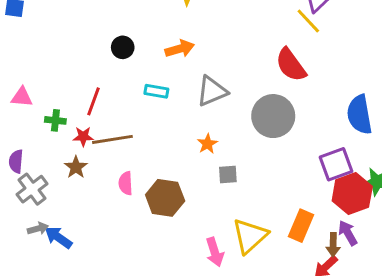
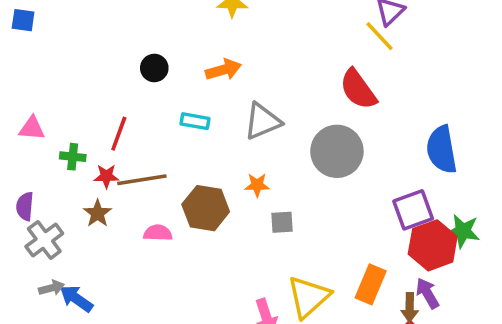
orange star: (207, 144) -> (257, 185), turned 30
pink semicircle: (126, 183) -> (158, 233), turned 95
brown hexagon: (165, 198) -> (206, 208), moved

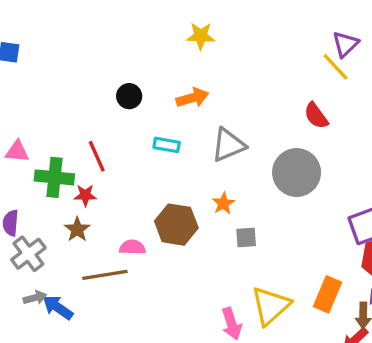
red semicircle: (358, 89) -> (316, 116), size x0.7
red line: (119, 134) -> (97, 156), turned -44
green cross: (73, 157) -> (54, 177), size x1.6
brown line: (142, 180) -> (105, 275), moved
orange star: (257, 185) -> (223, 203), turned -30

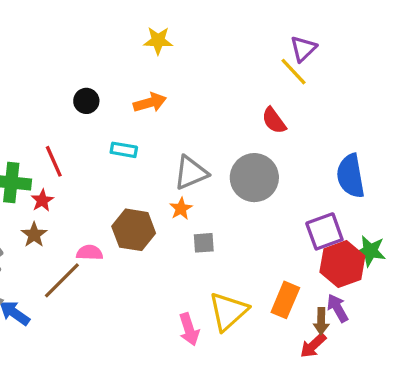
gray triangle: (228, 145) -> (191, 173), moved
red star: (85, 195) -> (42, 200), turned -30
brown line: (105, 275) -> (62, 280), turned -36

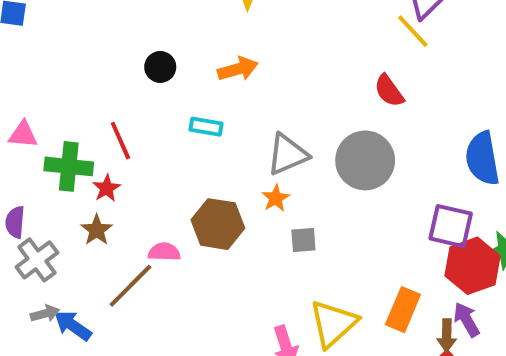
purple square: (324, 231) -> (451, 226), turned 33

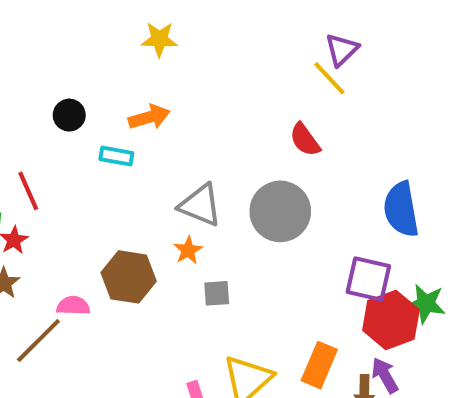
cyan rectangle: (206, 127) -> (116, 156), moved
gray triangle: (288, 154) -> (200, 205), turned 45

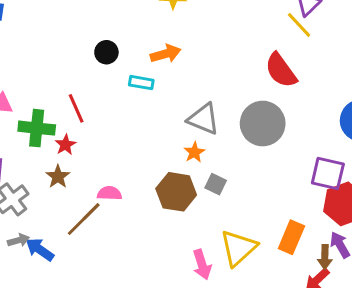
red semicircle: (305, 140) -> (281, 70), size x1.4
brown hexagon: (129, 277) -> (176, 192), moved
gray square: (217, 293) -> (216, 184), turned 30

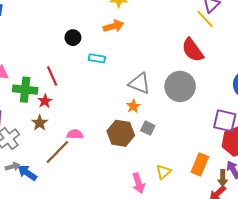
orange arrow: (166, 54) -> (113, 26), moved
yellow triangle: (238, 248) -> (163, 172), size x0.6

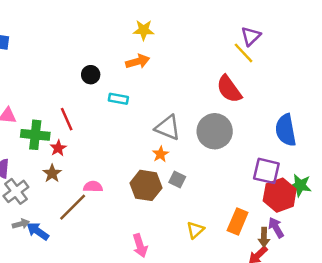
pink arrow: (138, 183) -> (140, 246), moved

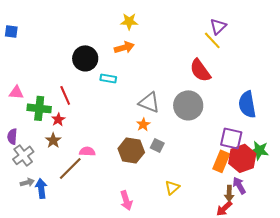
black circle: (91, 75) -> (85, 58), size x1.6
orange rectangle: (238, 222) -> (221, 161), moved
blue arrow: (38, 231) -> (41, 188), turned 48

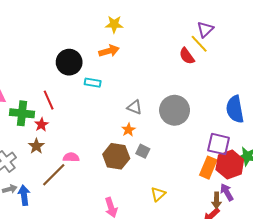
red semicircle: (200, 70) -> (187, 56), moved, size x0.7
gray triangle: (149, 102) -> (135, 107), size x0.7

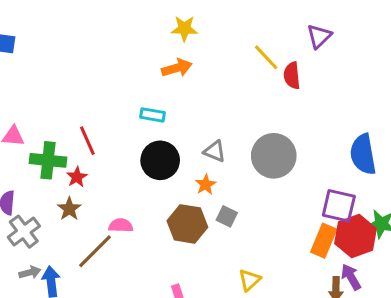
yellow line: (199, 44) -> (266, 57), moved
red semicircle: (187, 56) -> (292, 76), turned 30
black circle: (69, 62) -> (160, 160), moved

